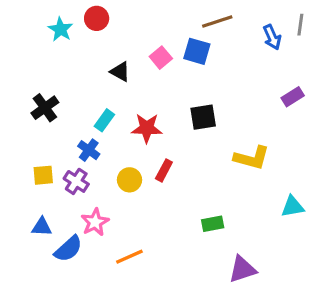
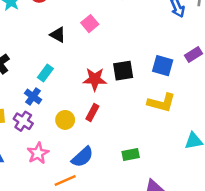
blue square: (197, 51) -> (163, 66), moved
red star: (147, 128) -> (95, 79), moved
blue semicircle: (68, 249) -> (82, 157), moved

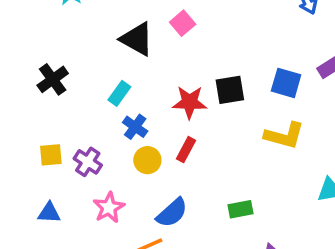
black triangle: (58, 35) -> (137, 39), size x1.5
blue cross: (33, 96) -> (135, 127), moved

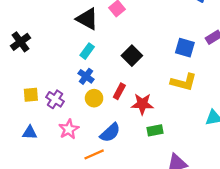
black cross: (53, 79) -> (21, 42), moved
black square: (230, 90) -> (132, 56), moved, turned -36
cyan rectangle: (119, 93) -> (87, 51), moved
red star: (190, 102) -> (142, 104), moved

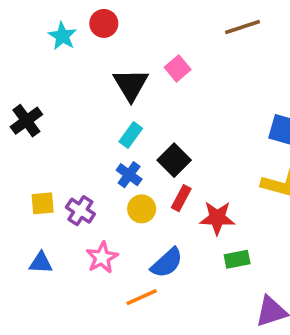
black triangle: (87, 19) -> (131, 85), turned 30
black square: (132, 56) -> (174, 160), moved

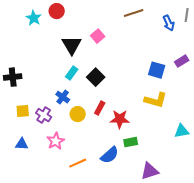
black cross: (26, 121) -> (13, 77), moved, turned 30
black square: (174, 160) -> (96, 77), moved
blue cross: (129, 175) -> (63, 97), moved
blue semicircle: (167, 263) -> (110, 155), moved

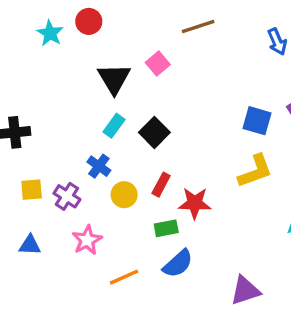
brown line: (134, 13) -> (198, 26), moved
yellow L-shape: (156, 100) -> (255, 171), turned -35
green rectangle: (131, 142) -> (166, 228), moved

